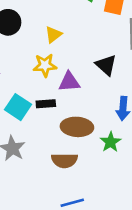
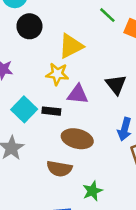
yellow triangle: (53, 34) -> (71, 46), size x1.5
green star: (111, 142) -> (93, 191), moved

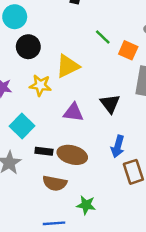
yellow star: (57, 74) -> (40, 85), moved
black rectangle: (51, 111) -> (44, 151), moved
green star: (93, 191) -> (86, 205), turned 30

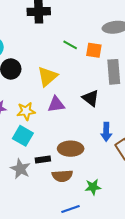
yellow star: (40, 85) -> (26, 111), moved
purple triangle: (73, 112) -> (56, 104), moved
black rectangle: (44, 151) -> (43, 159), moved

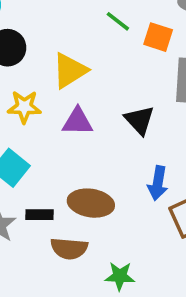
yellow star: (26, 111) -> (24, 107), moved

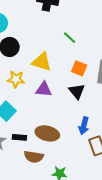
orange square: (158, 37) -> (79, 68), moved
yellow triangle: (70, 71) -> (42, 62), turned 45

